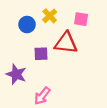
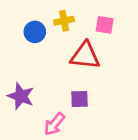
yellow cross: (50, 16) -> (64, 21), turned 32
purple square: (41, 54) -> (79, 99), moved

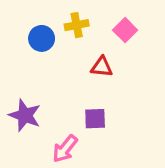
pink square: (105, 25) -> (125, 30), turned 36
red triangle: (85, 56) -> (102, 67), size x0.6

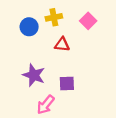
red triangle: (102, 67) -> (62, 45), moved
purple star: (25, 115) -> (34, 75), moved

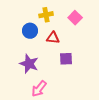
blue circle: (29, 27) -> (30, 31), moved
purple square: (67, 83) -> (66, 59), moved

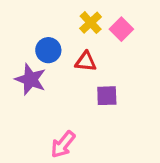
yellow cross: (46, 15) -> (91, 23), moved, turned -32
purple star: (29, 64) -> (30, 79), moved

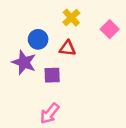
pink square: (121, 29) -> (110, 29), moved
purple square: (107, 96) -> (52, 75), moved

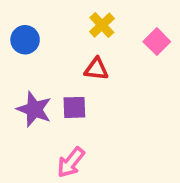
blue circle: (38, 39) -> (25, 40), moved
purple star: (24, 62) -> (34, 109), moved

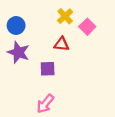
pink square: (157, 42) -> (87, 27), moved
purple star: (34, 109) -> (18, 52), moved

